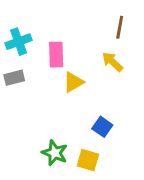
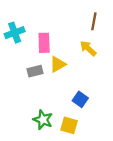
gray rectangle: (14, 78) -> (35, 71), moved

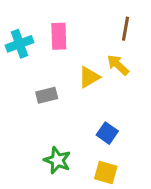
pink rectangle: (44, 43) -> (59, 36), moved
yellow triangle: (58, 64) -> (89, 77), moved
yellow square: (69, 125) -> (106, 172), moved

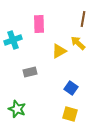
cyan cross: (20, 44) -> (13, 40), moved
gray rectangle: (47, 95) -> (30, 72), moved
green star: (57, 160) -> (17, 109), moved

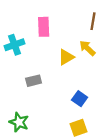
yellow square: (70, 114) -> (78, 128), turned -35

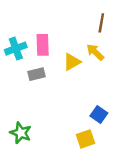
pink rectangle: (44, 27) -> (43, 45), moved
gray rectangle: (34, 81) -> (37, 74), moved
blue square: (80, 99) -> (99, 114), moved

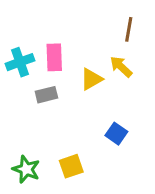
blue square: (99, 114) -> (116, 134), moved
yellow square: (85, 139) -> (71, 166), moved

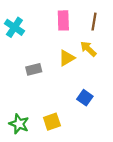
pink rectangle: (54, 57) -> (63, 20), moved
cyan cross: (20, 62) -> (14, 27), moved, turned -36

